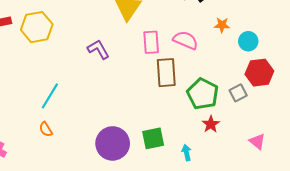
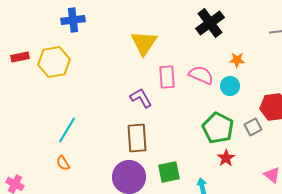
cyan circle: (248, 41) -> (230, 86), moved
purple L-shape: (98, 49) -> (141, 98), moved
brown rectangle: (166, 73) -> (137, 138), moved

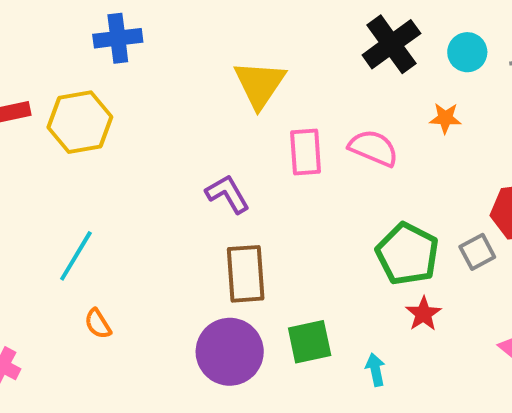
cyan circle: (230, 86) -> (467, 52), moved
purple L-shape: (141, 98) -> (228, 194), moved
cyan line: (67, 130) -> (76, 256), moved

